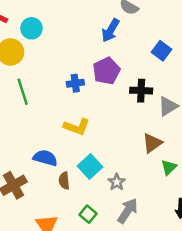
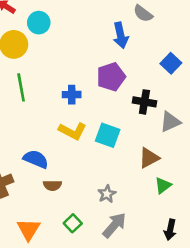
blue arrow: (110, 30) -> (121, 35), turned -50
blue cross: (75, 83) -> (72, 95), moved
cyan square: (90, 166) -> (108, 135), moved, turned -35
brown semicircle: (64, 181) -> (52, 185), turned -91

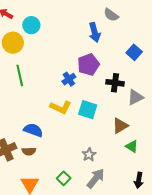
blue cross: (72, 95) -> (69, 79), moved, turned -32
brown semicircle: (52, 185) -> (29, 151), moved
green triangle: (163, 185) -> (132, 146), turned -48

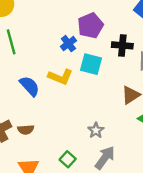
cyan square: (88, 110) -> (91, 64), moved
blue semicircle: (33, 130) -> (30, 86), moved, turned 30

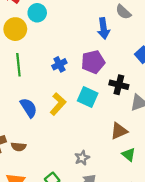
blue cross: (68, 44) -> (59, 64), moved
yellow L-shape: (60, 77) -> (58, 104), turned -80

